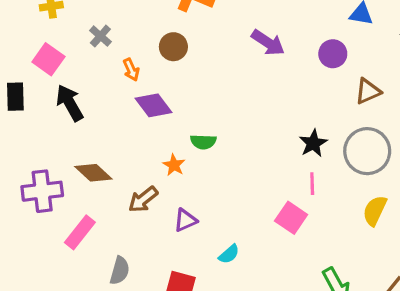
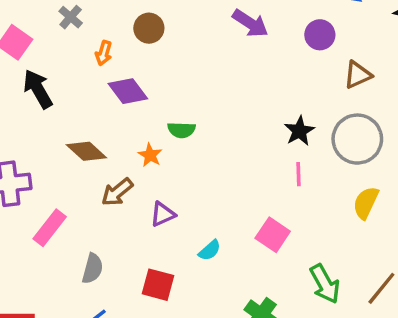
orange arrow: (131, 70) -> (104, 53), turned 40
brown diamond: (93, 173) -> (86, 151), moved
pink square: (291, 218) -> (273, 235), moved

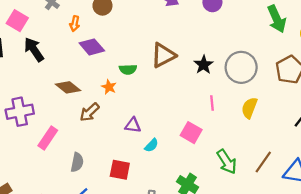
brown triangle: (358, 75) -> (163, 55), moved, size x1.4
pink line: (299, 174) -> (212, 103), moved
purple triangle: (163, 214) -> (133, 125), moved, turned 35

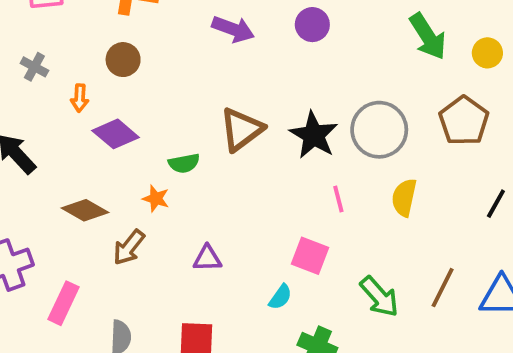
black star: (204, 65) -> (314, 135), size x1.4
cyan semicircle: (151, 145) -> (280, 297), moved

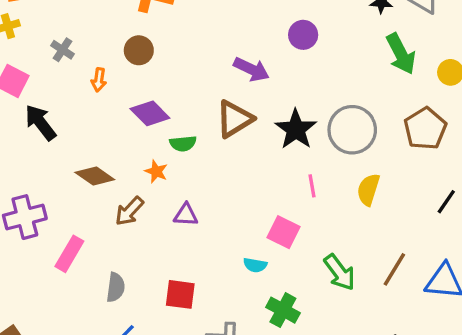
purple arrow: (233, 29) -> (251, 69), moved
purple diamond: (116, 134) -> (150, 113), moved
purple triangle: (207, 258) -> (186, 215), moved
cyan semicircle: (280, 297) -> (255, 265), turned 60

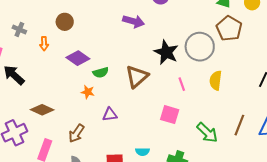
brown triangle: (235, 119) -> (137, 77), moved
brown pentagon: (425, 129) -> (229, 28), moved
brown diamond: (95, 176) -> (42, 110), moved
brown arrow: (129, 211) -> (76, 133), moved
cyan semicircle: (255, 265) -> (142, 152), moved

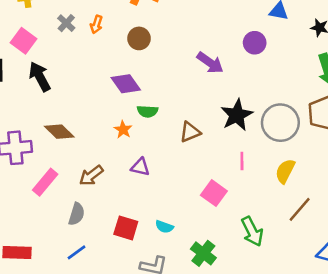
brown circle: (65, 22) -> (139, 38), moved
orange arrow: (44, 44) -> (96, 24), moved
brown triangle: (137, 77) -> (190, 132), size x0.7
brown line: (239, 125) -> (300, 209), moved

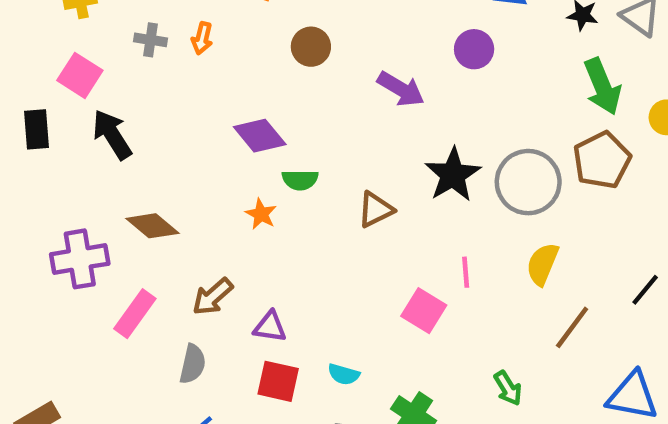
gray cross: (66, 23) -> (150, 40), turned -30
brown circle: (139, 38) -> (311, 47), moved
pink line: (242, 161) -> (466, 272), moved
purple triangle: (140, 167) -> (270, 327), moved
green arrow: (252, 231) -> (508, 388), moved, size x0.7

